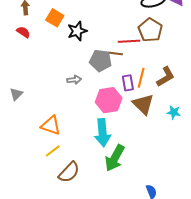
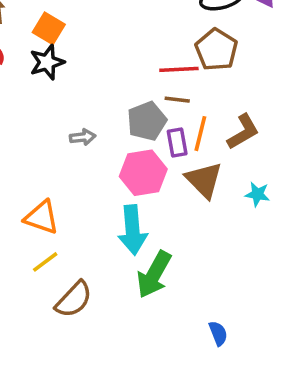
black star: (77, 31) -> (47, 62), moved
brown line: (116, 53) -> (177, 100), moved
gray pentagon: (101, 61) -> (147, 121), moved, turned -30

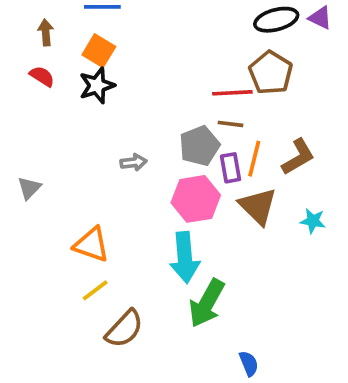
blue semicircle: (218, 333) -> (249, 364), moved

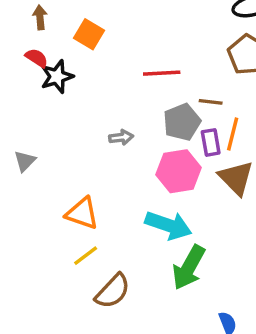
black star: (97, 85) -> (57, 77), moved
red line: (232, 93) -> (162, 73), moved
cyan arrow: (185, 257) -> (168, 225), turned -66

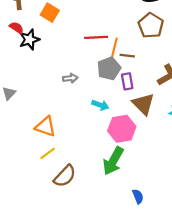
orange line: (233, 134) -> (114, 48), moved
pink hexagon: (179, 171) -> (122, 129), moved
cyan arrow: (168, 225) -> (100, 105), moved, size x0.6

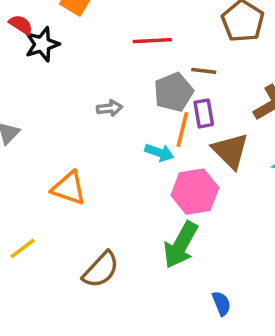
orange line: (114, 48) -> (182, 129), moved
yellow line: (48, 153) -> (23, 248), moved

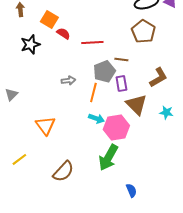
red semicircle: (21, 25) -> (63, 33), moved
orange line: (182, 129) -> (93, 92), moved
cyan arrow: (159, 153) -> (96, 118), moved
orange triangle: (69, 188) -> (45, 125), turned 35

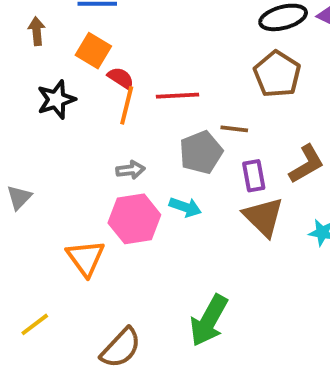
purple rectangle: (121, 83) -> (254, 176), moved
orange line: (93, 92) -> (127, 105), moved
cyan arrow: (96, 118) -> (185, 207), moved
pink hexagon: (116, 127) -> (134, 219), moved

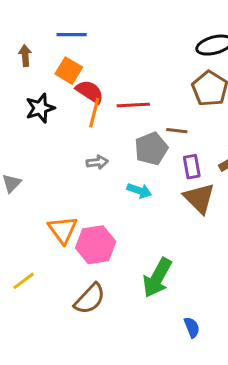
red semicircle: (121, 78) -> (90, 92), size x1.4
pink hexagon: (134, 219) -> (96, 245), moved

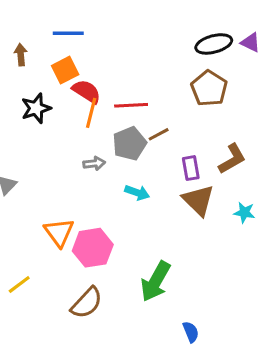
orange square: (69, 71) -> (65, 70), turned 32
brown line: (177, 131) -> (159, 134), moved, turned -35
gray pentagon: (151, 149) -> (129, 144), moved

